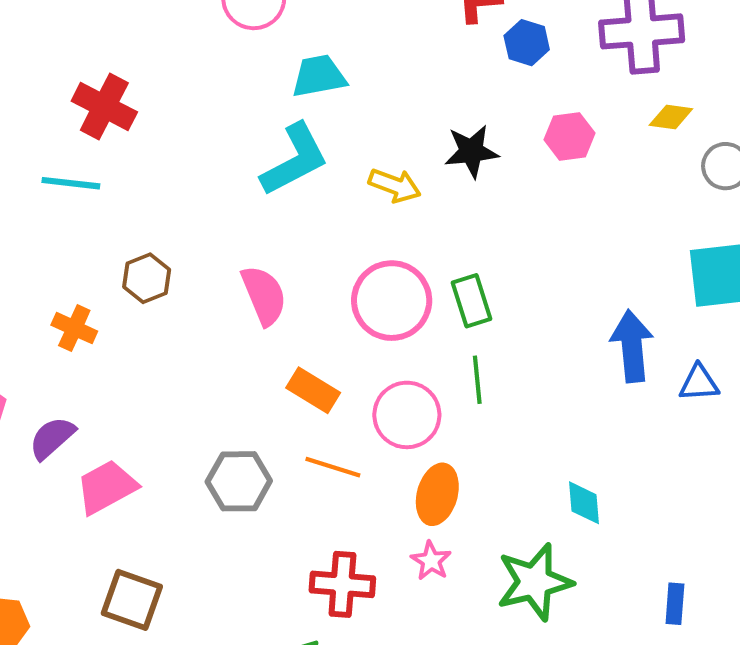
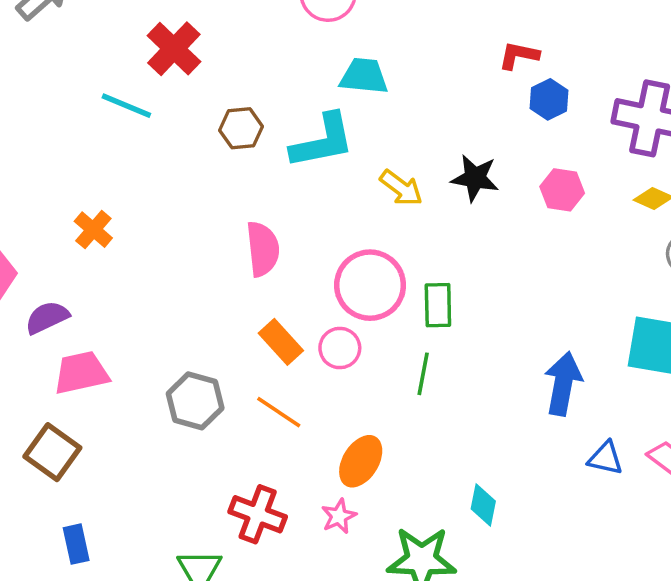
brown hexagon: (147, 278) -> (241, 128), moved
blue triangle: (699, 383) -> (605, 458), moved
pink circle: (407, 415) -> (340, 348), moved, size x0.7
brown square: (132, 600) -> (52, 452), moved

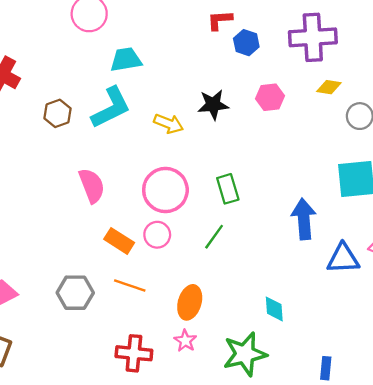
green rectangle: (438, 305) -> (228, 189), moved
green line: (423, 374) -> (214, 237), turned 40
blue triangle: (605, 458) -> (343, 259), size x1.4

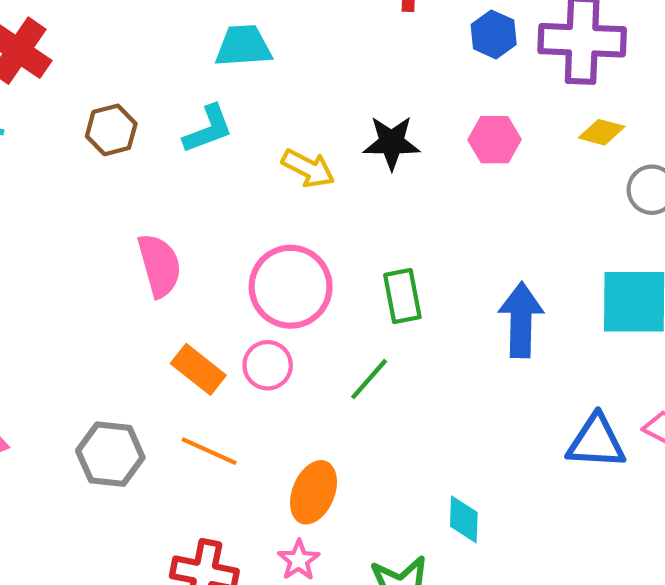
blue hexagon: (246, 43) -> (494, 34), moved
cyan L-shape: (111, 108) -> (208, 129), size x0.7
blue arrow: (304, 219) -> (521, 320), moved

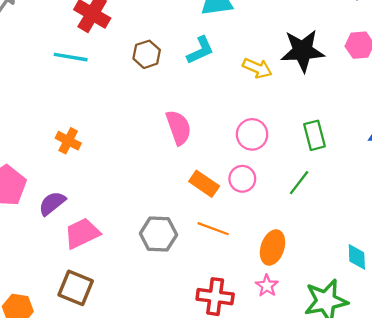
black star: (392, 143) -> (303, 51), size x1.4
pink circle: (291, 287) -> (252, 134), size x0.7

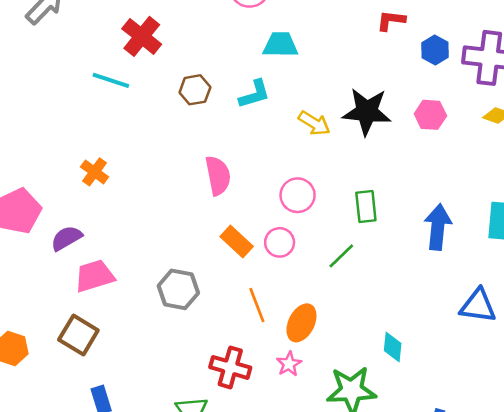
orange line: (213, 229) -> (257, 305), moved, turned 40

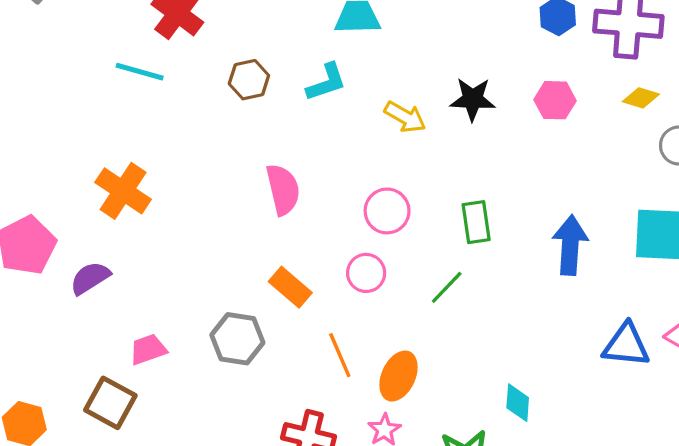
black star: (367, 112) -> (473, 99), size x0.7
orange cross: (95, 172) -> (123, 191), size x1.5
orange rectangle: (237, 242) -> (290, 287), moved
pink trapezoid: (94, 276) -> (148, 349), moved, size x0.7

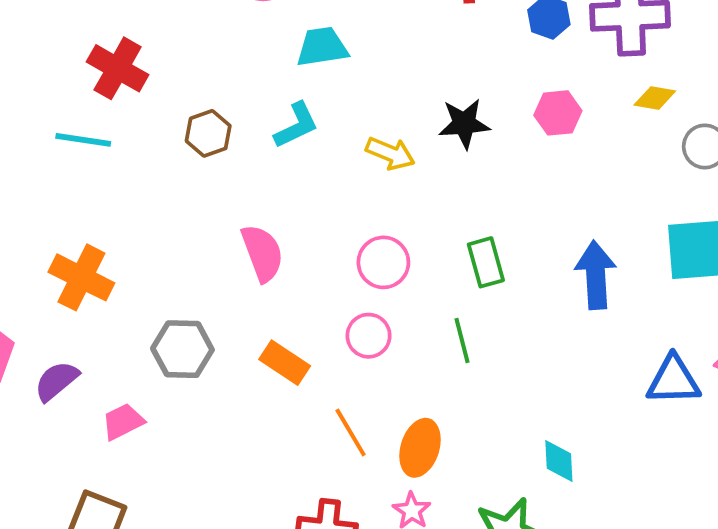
green line: (447, 287) -> (462, 340), turned -51
gray hexagon: (237, 339) -> (182, 349), moved
pink trapezoid: (148, 349) -> (123, 422), moved

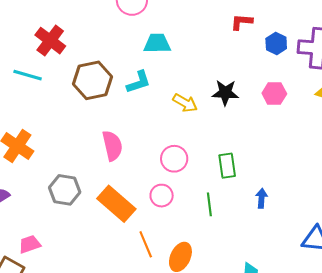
brown hexagon: (208, 133) -> (93, 80), size x1.6
blue arrow: (596, 275) -> (261, 198), moved, size x0.6
orange rectangle: (285, 363) -> (116, 204), size x1.5
pink trapezoid: (123, 422) -> (30, 244), moved

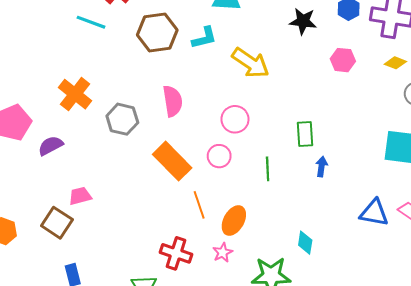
black star: (225, 93) -> (303, 21), moved
yellow arrow: (185, 103) -> (251, 63), size x1.5
green rectangle: (227, 166) -> (305, 134), moved
gray hexagon: (65, 190) -> (122, 119), moved

